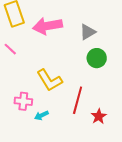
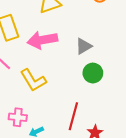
yellow L-shape: (49, 80) -> (33, 80), moved

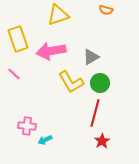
yellow L-shape: (33, 80) -> (71, 82), moved
red line: (73, 116) -> (95, 113), moved

